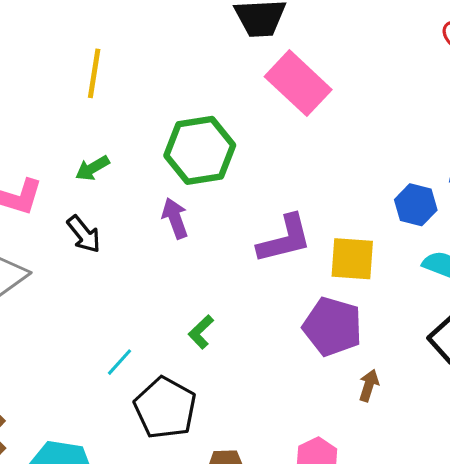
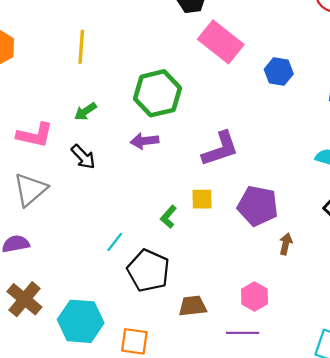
blue hexagon: (416, 205) -> (279, 72), moved
purple arrow: (175, 218) -> (144, 141), turned -72
yellow square: (352, 259) -> (202, 199), moved, size x0.7

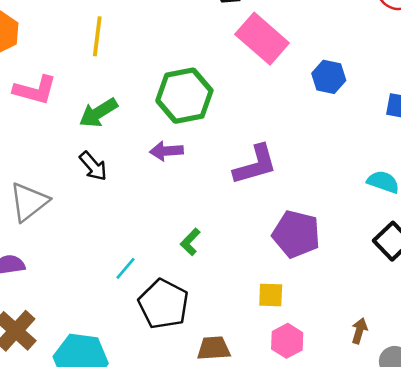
green arrow: (85, 111) -> (98, 113), size x1.4
pink L-shape: (35, 135) -> (35, 90), moved
yellow square: (202, 199) -> (271, 295), moved
brown arrow: (286, 244) -> (359, 331), moved

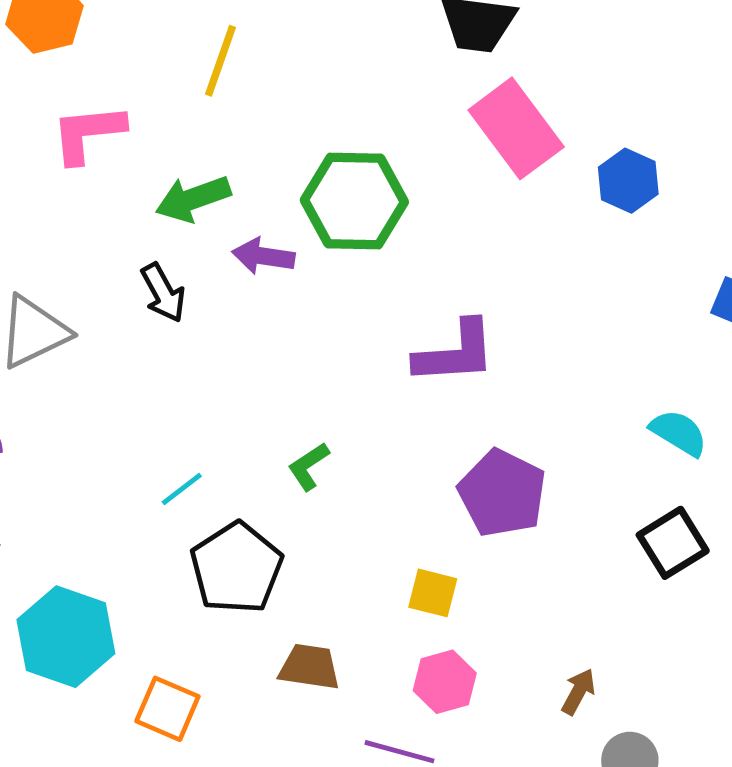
blue hexagon: (329, 77) -> (628, 181), moved
pink L-shape: (35, 90) -> (88, 133), turned 147
purple arrow: (166, 151) -> (263, 256), moved

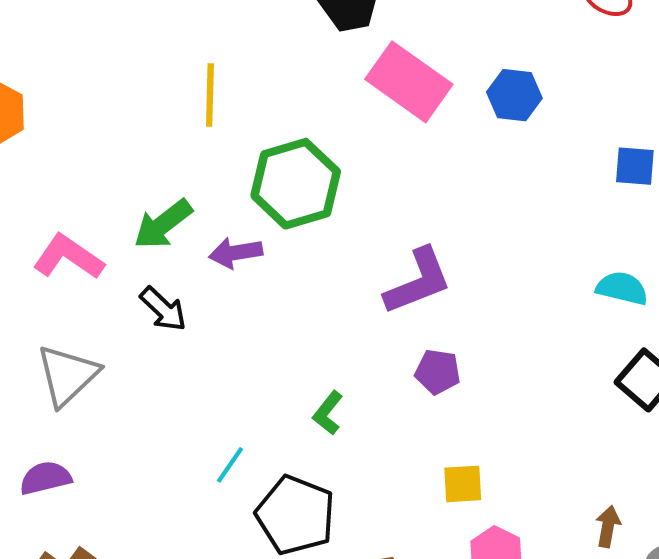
yellow line: (220, 61) -> (210, 95), moved
pink L-shape: (88, 133) -> (68, 257), moved, turned 58
purple pentagon: (502, 493) -> (438, 372), moved, size x0.6

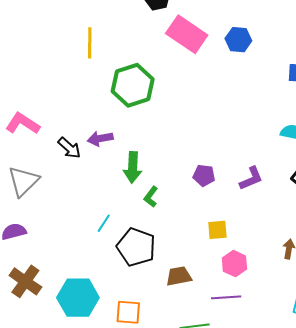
green arrow: (163, 224) -> (133, 167), moved, turned -48
purple arrow: (236, 253) -> (100, 139), moved
purple L-shape: (418, 281) -> (251, 178), moved, size x0.7

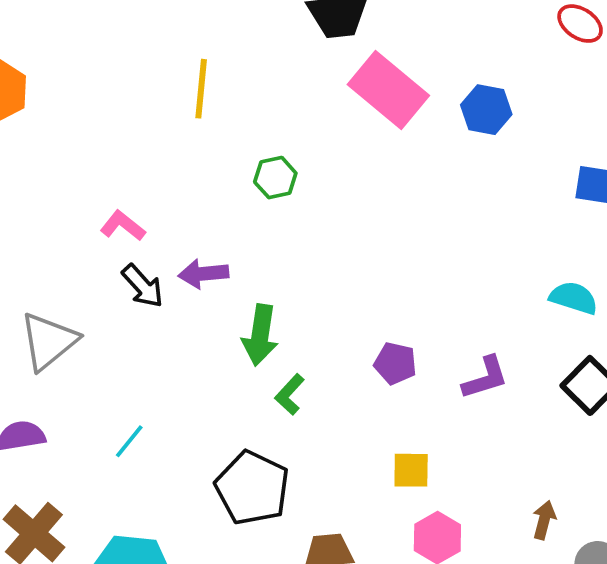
green hexagon: (133, 85) -> (275, 178), size x0.5
pink L-shape: (23, 124) -> (123, 226), moved, size x0.7
cyan line: (104, 223) -> (129, 441), moved

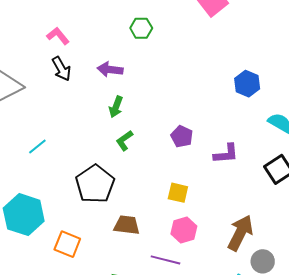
blue hexagon: (486, 110) -> (247, 84), moved
purple arrow: (203, 274) -> (110, 69), moved
green arrow: (260, 335) -> (116, 107), size x0.7
brown arrow: (544, 520) -> (240, 233), size x1.8

